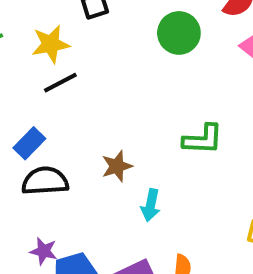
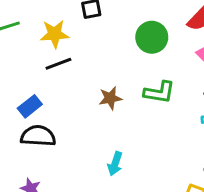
green L-shape: (203, 139) -> (159, 92), moved
brown star: (117, 166) -> (110, 98), moved

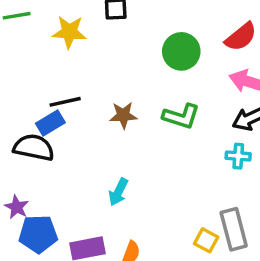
black line: (58, 64) -> (65, 102), moved
blue rectangle: (30, 106) -> (50, 123), moved

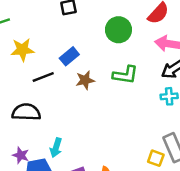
yellow star: (69, 32) -> (22, 50), moved
blue rectangle: (50, 123) -> (69, 56), moved
cyan arrow: (118, 192) -> (56, 148), moved

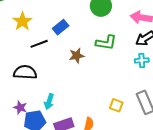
yellow star: (22, 50) -> (22, 21), turned -30
brown star: (85, 80) -> (77, 56), moved
yellow square: (156, 158) -> (116, 105), moved

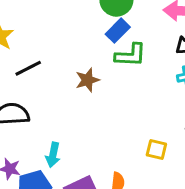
blue rectangle: (61, 27) -> (118, 31), moved

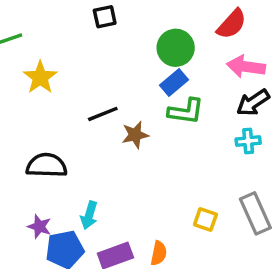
black line: (28, 68) -> (103, 114), moved

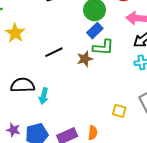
brown star: (135, 135) -> (85, 59), moved
cyan arrow: (89, 215) -> (44, 96), moved
purple star: (39, 227) -> (13, 130), moved

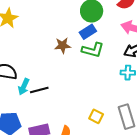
black line: (54, 52) -> (39, 90), moved
brown star: (85, 59) -> (63, 46), moved

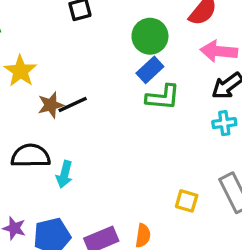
brown star: (63, 46) -> (51, 105), moved
black line: (39, 90) -> (73, 105), moved

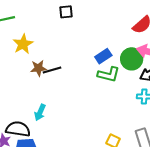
green circle: (150, 36) -> (132, 59), moved
black semicircle: (31, 156) -> (18, 129), moved

